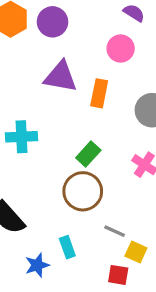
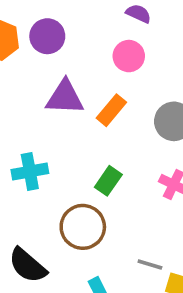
orange rectangle: (99, 93) -> (111, 110), turned 36
brown circle: (83, 191) -> (83, 227), moved

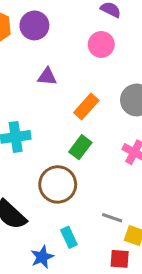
purple triangle: (65, 97) -> (47, 77), size x0.6
orange rectangle: (111, 110) -> (86, 107), moved

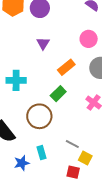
pink circle: (101, 44) -> (89, 39), moved
purple triangle: (47, 77) -> (43, 43), turned 48

